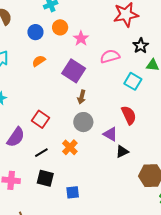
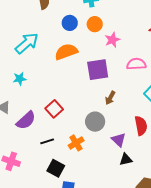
orange semicircle: (39, 61) -> (66, 52), size x1.6
purple square: (74, 71) -> (98, 70), turned 35
brown arrow: (82, 97) -> (110, 98), moved
black square: (45, 178) -> (56, 168), moved

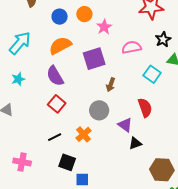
purple semicircle: (26, 120) -> (55, 76), moved, turned 110

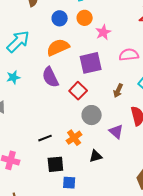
brown arrow: (111, 85) -> (118, 91), moved
red square: (57, 104) -> (78, 91), moved
black triangle: (135, 143) -> (96, 156), moved
black square: (67, 162) -> (55, 164), turned -30

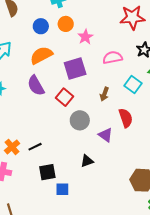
orange cross: (74, 138) -> (12, 147), moved

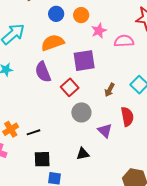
pink semicircle: (113, 58) -> (124, 41), moved

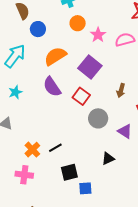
blue circle: (56, 14) -> (38, 29), moved
purple square: (84, 61) -> (90, 67), turned -30

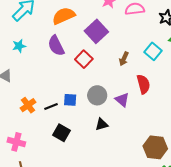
gray circle: (98, 118) -> (97, 95), moved
black square: (69, 172) -> (62, 133), turned 36
pink cross: (24, 175) -> (16, 142), moved
blue square: (85, 188) -> (70, 100), moved

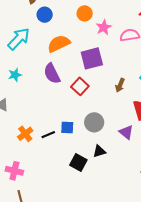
purple square: (96, 31) -> (92, 58), turned 30
purple triangle: (122, 100) -> (126, 132), moved
black square: (62, 133) -> (78, 162), moved

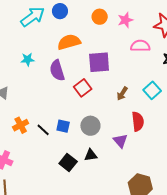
pink star: (104, 27) -> (125, 20), moved
cyan arrow: (19, 39) -> (33, 17), moved
cyan star: (15, 75) -> (28, 59), moved
black line: (48, 135) -> (43, 130), turned 56

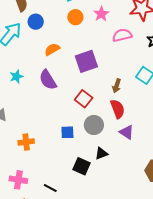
orange semicircle: (69, 42) -> (52, 49), size x0.7
red square: (83, 88) -> (84, 99), moved
red semicircle: (138, 121) -> (118, 109), moved
orange cross: (21, 125) -> (26, 142), turned 35
black line: (43, 130) -> (50, 188), moved

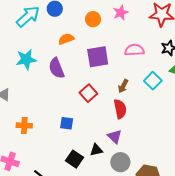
orange circle: (75, 17) -> (93, 19), moved
pink semicircle: (122, 35) -> (134, 50), moved
cyan star: (16, 77) -> (26, 59), size x1.5
gray circle: (94, 125) -> (120, 162), moved
purple triangle: (127, 132) -> (115, 137), moved

